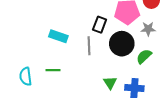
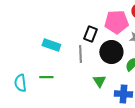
green triangle: (110, 83) -> (99, 81), moved

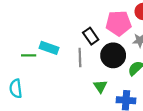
black rectangle: (90, 34) -> (91, 36), turned -56
green line: (46, 77) -> (29, 55), moved

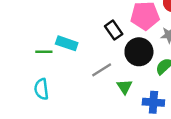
gray line: (80, 58) -> (102, 70), moved, turned 60
cyan semicircle: (16, 89) -> (41, 89), moved

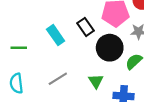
cyan rectangle: (67, 43) -> (56, 35), moved, turned 36
gray line: (102, 70) -> (58, 79), moved

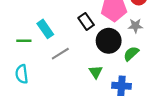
cyan rectangle: (56, 35) -> (45, 29), moved
gray line: (58, 79) -> (60, 54), moved

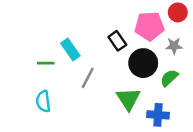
gray line: (60, 54) -> (88, 78), turned -30
green triangle: (96, 72) -> (128, 99), size x1.5

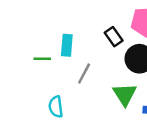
cyan rectangle: (70, 49) -> (67, 45), turned 40
cyan semicircle: (43, 101) -> (56, 107), moved

